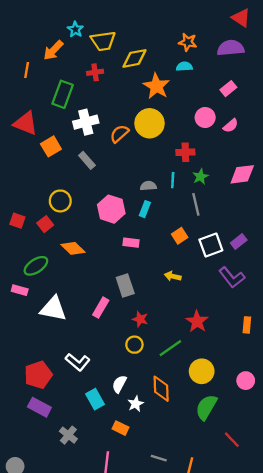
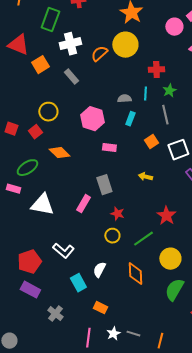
pink circle: (205, 117) -> (174, 27), moved
cyan rectangle: (145, 209) -> (130, 119), moved
white star: (136, 404) -> (113, 334), moved

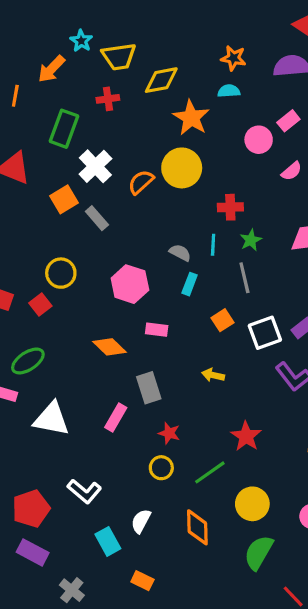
white cross: (70, 44) -> (95, 166), turned -30
orange square: (40, 65) -> (64, 199), moved
gray semicircle: (124, 99) -> (180, 253), turned 32
orange diamond: (59, 153) -> (110, 347), moved

